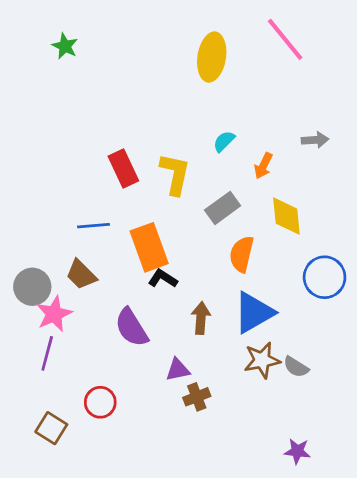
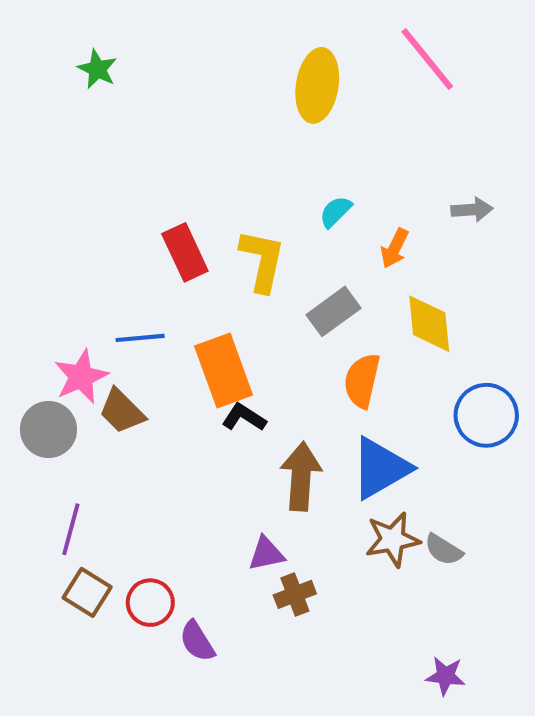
pink star: (54, 314) -> (81, 377), moved
brown arrow: (201, 318) -> (301, 476), size x1.4
purple semicircle: (132, 328) -> (197, 641), moved, size x0.7
brown square: (51, 428) -> (87, 592), moved

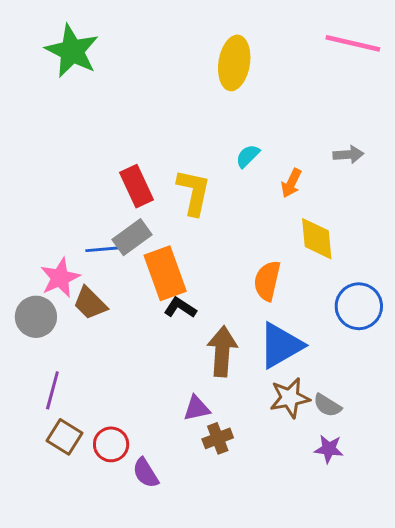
pink line: (427, 59) -> (353, 43), moved, turned -38
green star: (97, 69) -> (72, 51), size x1.8
gray rectangle: (334, 311) -> (132, 237), moved
purple star: (446, 676) -> (329, 449), moved

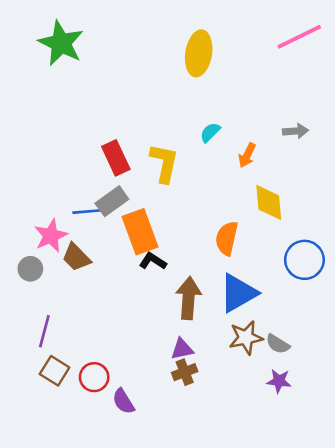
pink line: (353, 43) -> (299, 37), turned -39
gray circle: (36, 317) -> (30, 269), size x0.7
purple triangle: (197, 408) -> (182, 349), moved

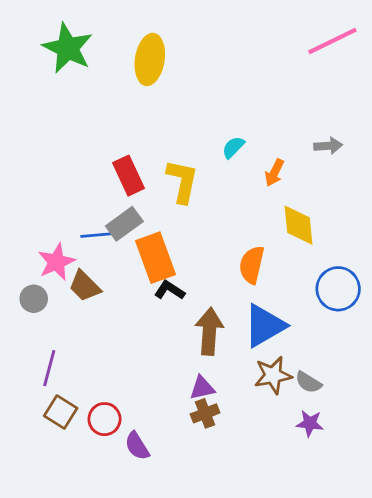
yellow ellipse: (199, 53) -> (150, 59), moved

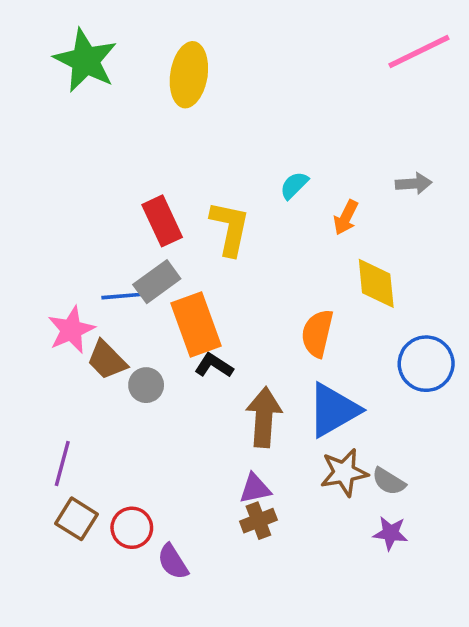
gray circle: (34, 299) -> (146, 385), moved

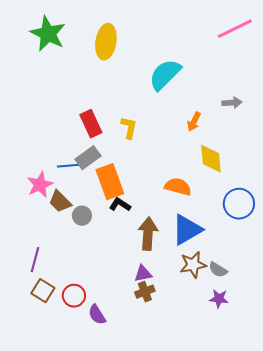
cyan semicircle: (294, 185) -> (165, 75), moved, size x2.0
yellow L-shape: (230, 228) -> (129, 128), size x0.7
orange semicircle: (317, 333) -> (178, 187), turned 92

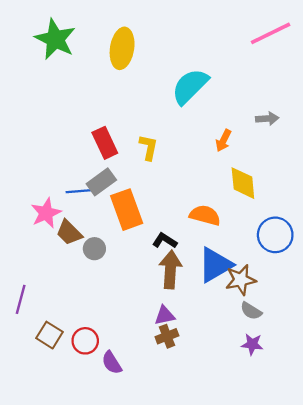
black L-shape: (120, 205) -> (165, 241), moved
purple line: (35, 260) -> (21, 299), moved
brown star: (193, 265) -> (241, 280), moved

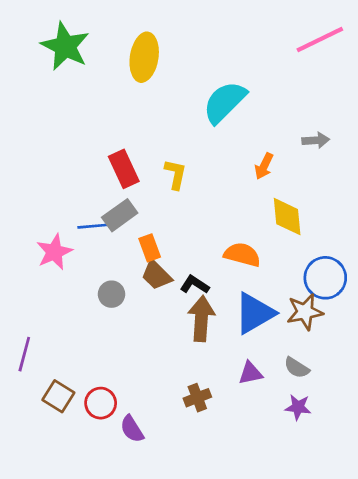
orange rectangle: (127, 210) -> (150, 248), size x0.6
brown trapezoid: (69, 233) -> (156, 275), moved
brown star: (241, 280) -> (305, 312), moved
purple triangle: (165, 315) -> (250, 373), moved

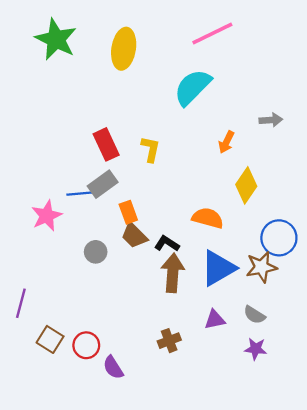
pink line: (320, 39) -> (212, 34), moved
yellow diamond: (287, 217) -> (246, 185), turned 40

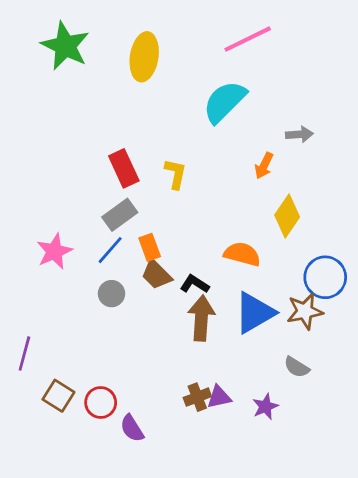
gray arrow: (271, 120) -> (299, 134), moved
blue line: (80, 193) -> (110, 250), moved, turned -44
purple triangle: (215, 320) -> (219, 397), moved
purple star: (256, 349) -> (265, 407), moved, turned -30

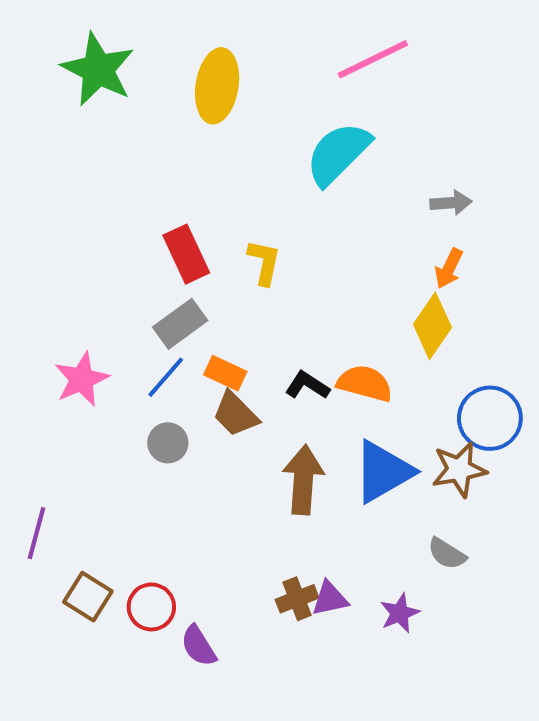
orange arrow: (264, 166) -> (449, 268), moved
orange rectangle: (150, 247) -> (225, 373), turned -45
black L-shape: (195, 284) -> (307, 385), moved

